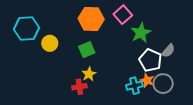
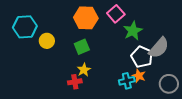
gray semicircle: (168, 51) -> (159, 48), size x1.6
gray circle: (163, 84) -> (169, 84), moved

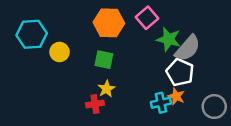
green star: (133, 31) -> (169, 39), turned -30
green square: (82, 47) -> (104, 60), turned 35
gray semicircle: (159, 48) -> (188, 48), moved

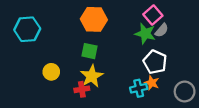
pink square: (147, 18) -> (153, 15), moved
gray semicircle: (188, 48) -> (162, 30), moved, size x0.6
yellow circle: (60, 52) -> (51, 72), moved
yellow star: (106, 89) -> (92, 76), size x1.5

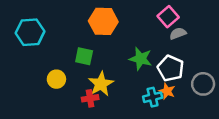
gray semicircle: (162, 30) -> (178, 33), turned -152
green star: (145, 34) -> (141, 59), moved
green square: (90, 51) -> (84, 56), moved
gray circle: (185, 92) -> (203, 84), moved

